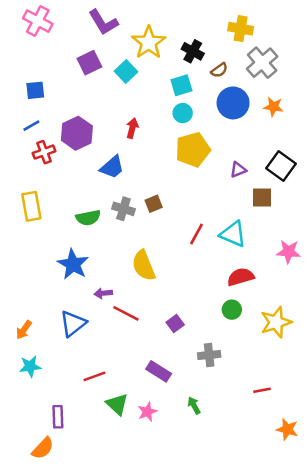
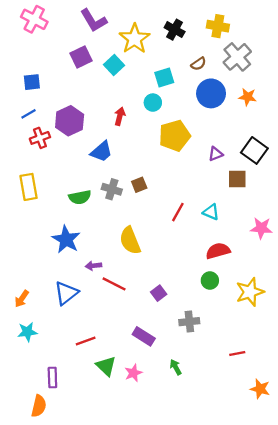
black cross: (193, 51) -> (175, 30), moved
cyan circle: (183, 113) -> (153, 103), moved
cyan triangle: (233, 234) -> (211, 212), size x0.7
orange semicircle: (43, 448) -> (39, 406), turned -30

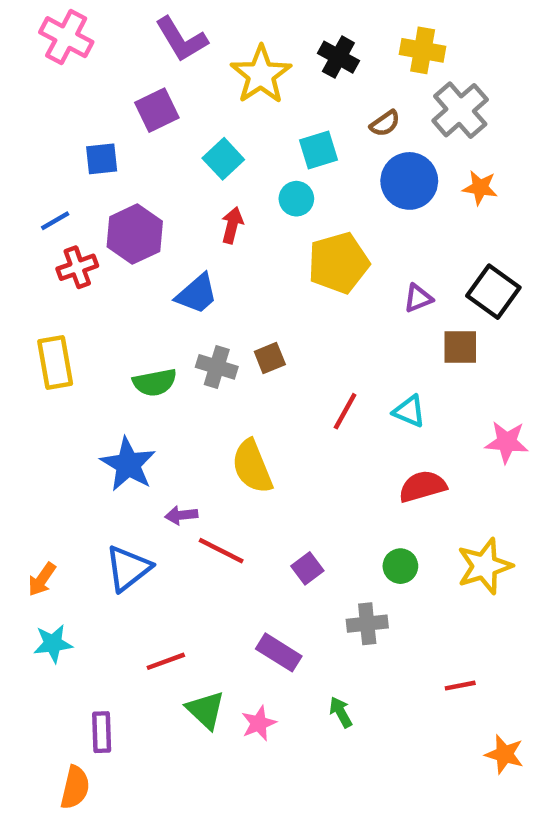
cyan square: (114, 65) -> (223, 159), moved
blue square: (32, 82) -> (102, 159), moved
green circle: (210, 281) -> (400, 566), moved

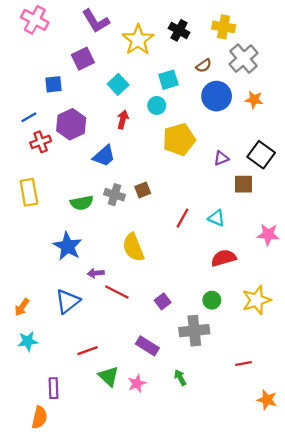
gray cross: (367, 624) -> (194, 331), size x1.4

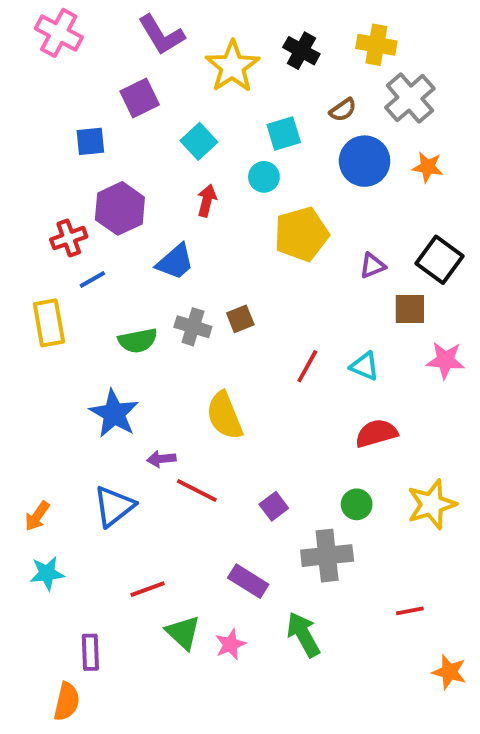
blue line: (29, 117) -> (92, 279), moved
pink star: (268, 234) -> (445, 360), moved
green arrow: (180, 378) -> (303, 634), size x1.6

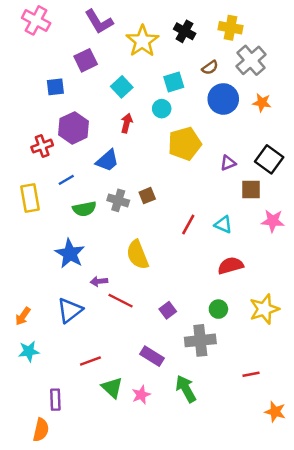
blue line: (92, 279) -> (66, 180), moved

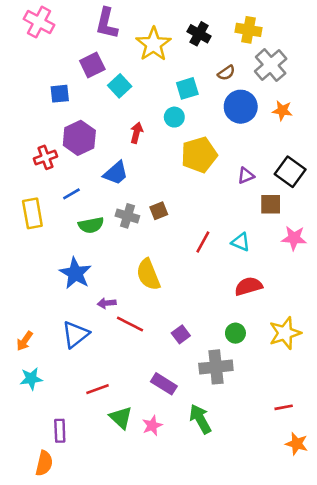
purple L-shape: (99, 22) -> (107, 23), turned 44
cyan square: (122, 87) -> (120, 86), moved
red line: (251, 374) -> (284, 407), moved

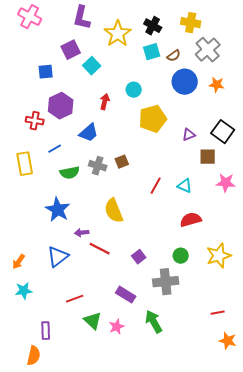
cyan square: (187, 88) -> (152, 52), moved
red cross: (45, 157) -> (35, 121), turned 30

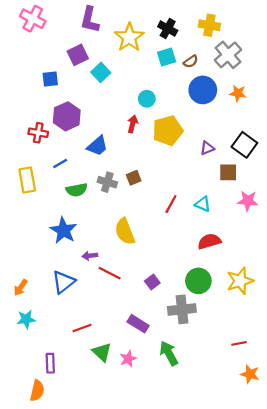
red arrow: (105, 102) -> (133, 124), moved
green circle: (181, 256) -> (198, 281), size x1.5

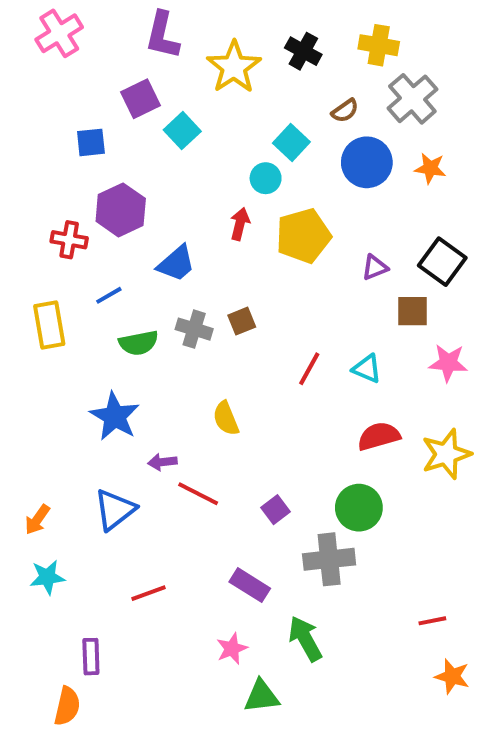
pink cross: (33, 19) -> (59, 33), turned 30
cyan square: (167, 57) -> (291, 142), moved, turned -30
yellow semicircle: (125, 232) -> (226, 418), size x0.7
yellow star: (240, 281) -> (446, 454), moved
green triangle: (102, 352) -> (262, 696), moved, turned -50

